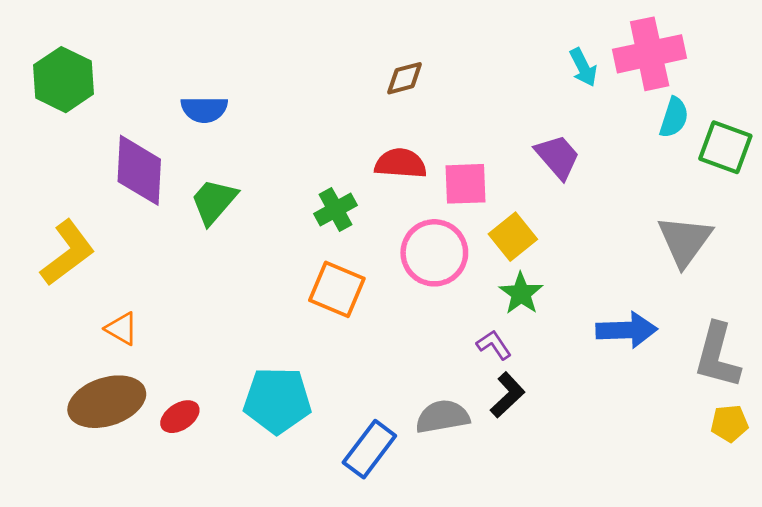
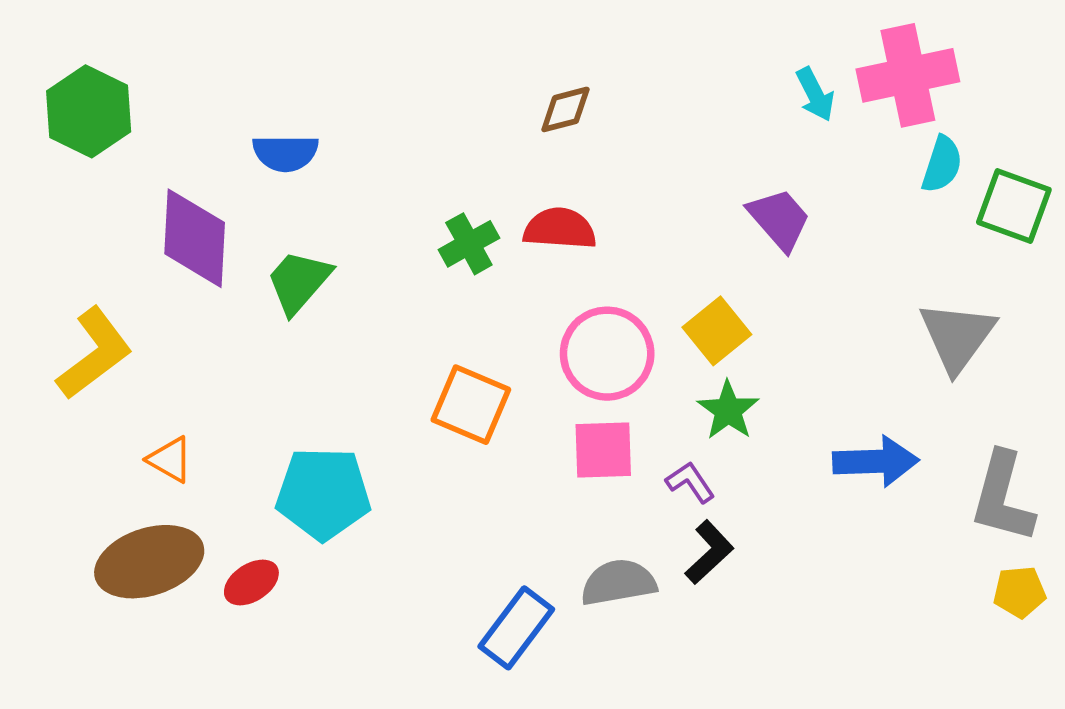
pink square: (465, 184) -> (603, 450), moved
green cross: (336, 210) -> (469, 244), moved
cyan pentagon: (277, 400) -> (323, 494), moved

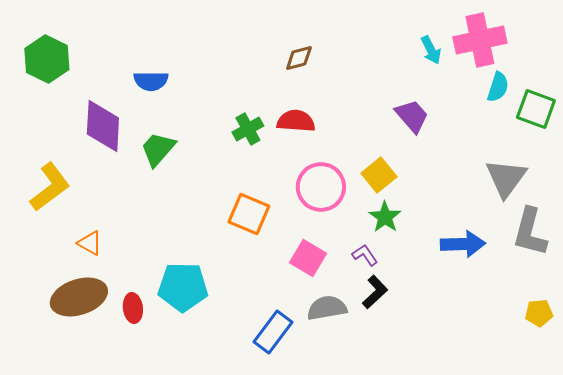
pink square: (603, 450) -> (308, 258), moved, turned 33
cyan pentagon: (323, 494) -> (183, 287), moved
gray L-shape: (1003, 497) -> (530, 232), moved
red ellipse: (251, 582) -> (133, 308), turned -64

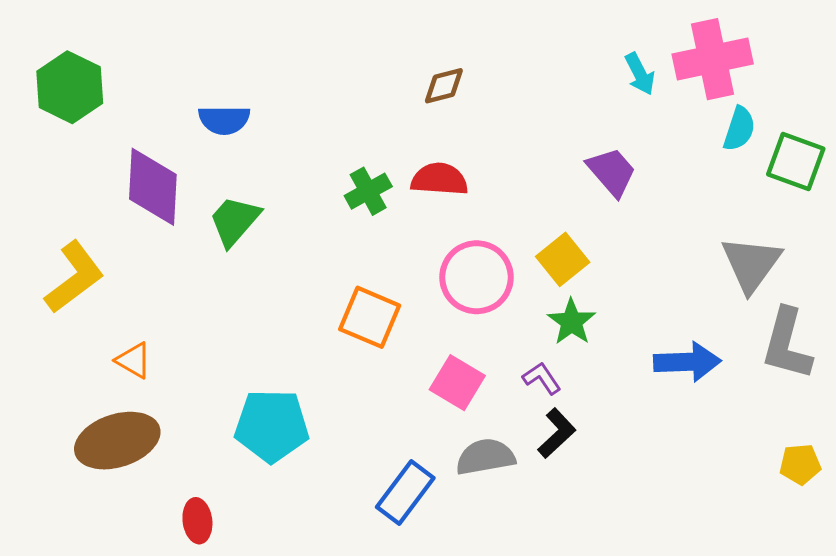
red ellipse: (133, 308) -> (197, 521), moved

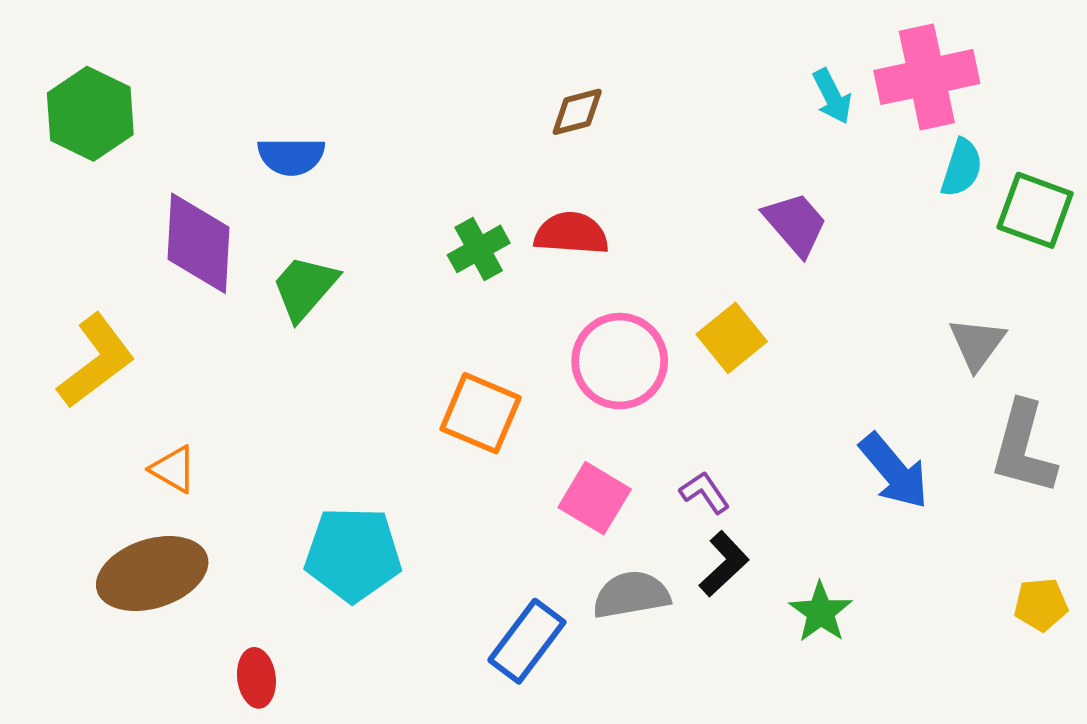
gray triangle: (751, 264) -> (977, 344), size x0.7
green star: (572, 322) -> (821, 612), moved
blue arrow: (687, 362) -> (894, 471), turned 52

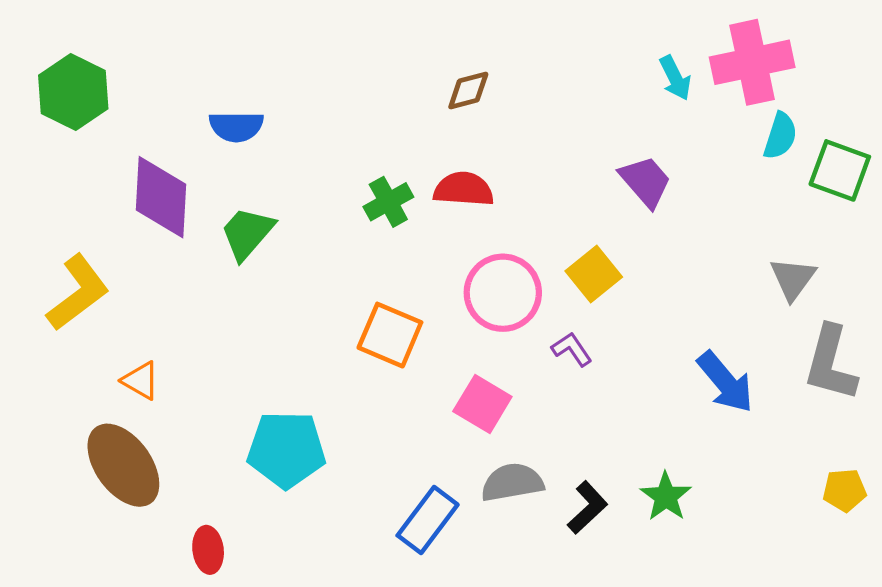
purple L-shape: (705, 492) -> (572, 349), moved
black L-shape: (724, 564) -> (587, 507), moved
brown ellipse: (152, 574) -> (123, 465), turned 72

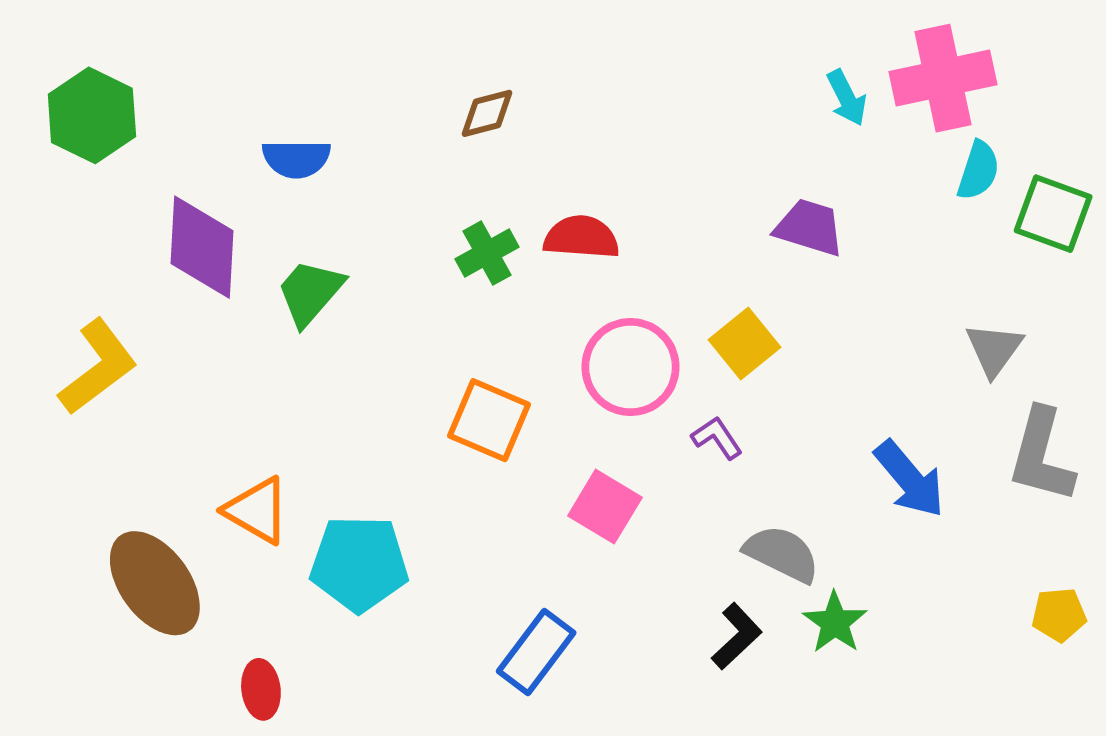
brown diamond: (468, 90) -> (487, 113), moved
purple trapezoid: (645, 181) -> (809, 227), turned -32
orange triangle: (141, 381) -> (257, 510), moved, size x1.4
gray semicircle: (512, 482) -> (782, 554), moved, turned 36

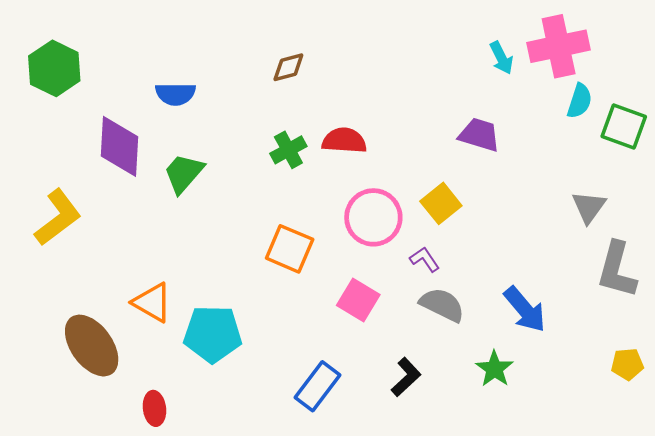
blue arrow: (910, 479) -> (525, 309), moved
gray semicircle: (782, 554) -> (442, 305), moved
black L-shape: (737, 636) -> (406, 377), moved

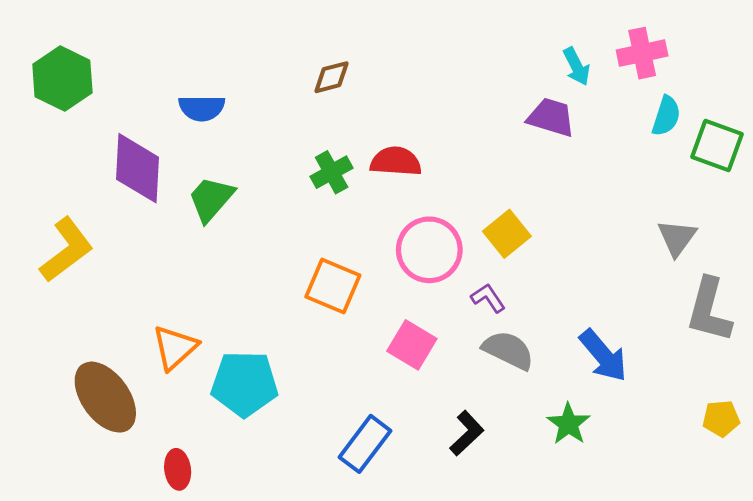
pink cross: (559, 46) -> (642, 53), size x0.7
purple trapezoid: (479, 135) -> (551, 117), moved
orange triangle: (152, 302) -> (175, 348), turned 48

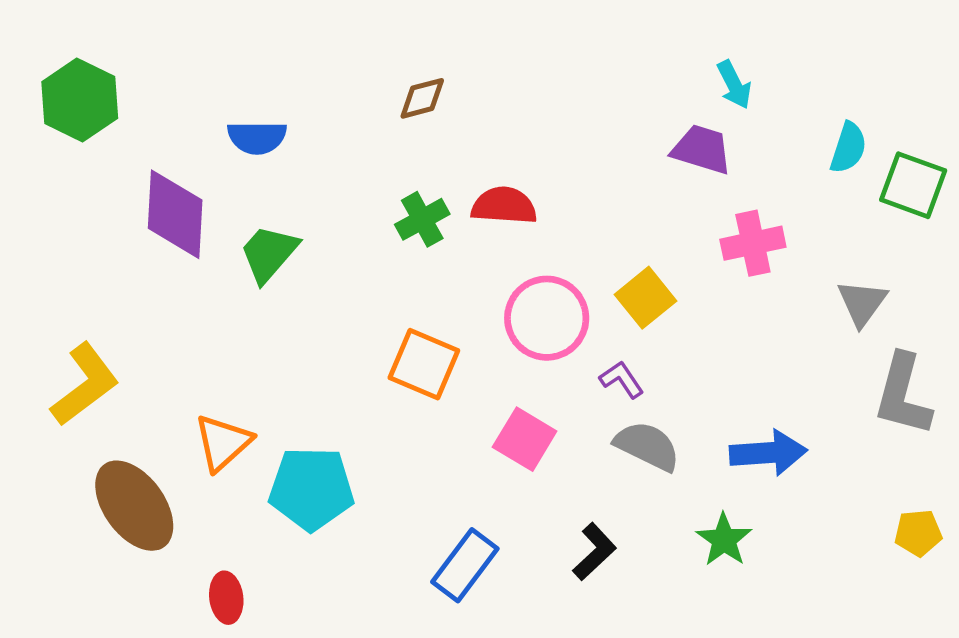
pink cross: (642, 53) -> (753, 243), moved
yellow L-shape: (67, 250) -> (85, 385), moved
blue arrow: (603, 356) -> (768, 453), turned -54

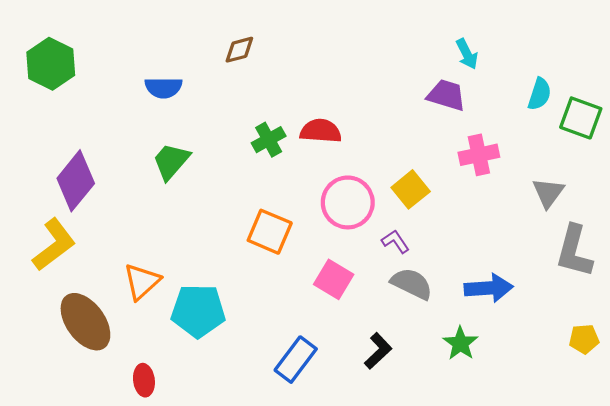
brown diamond: (422, 98) -> (239, 50), moved
purple diamond: (175, 214) -> (76, 181), moved, turned 36

